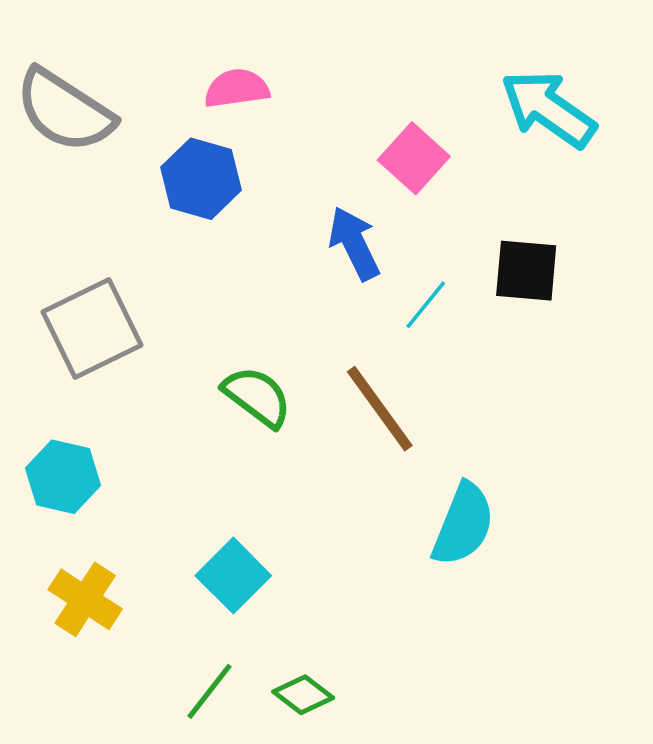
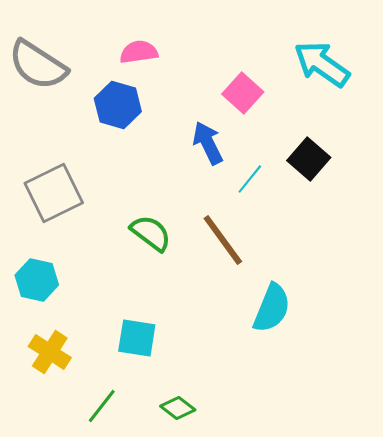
black square: (526, 271) -> (309, 159), turned 36
cyan square: (233, 576) -> (137, 338), turned -36
green line: (209, 691) -> (102, 406), moved

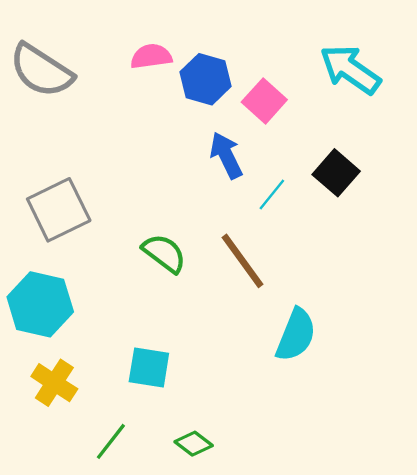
blue hexagon: (118, 105) -> (206, 79), moved
cyan hexagon: (37, 280) -> (40, 304), size x1.4

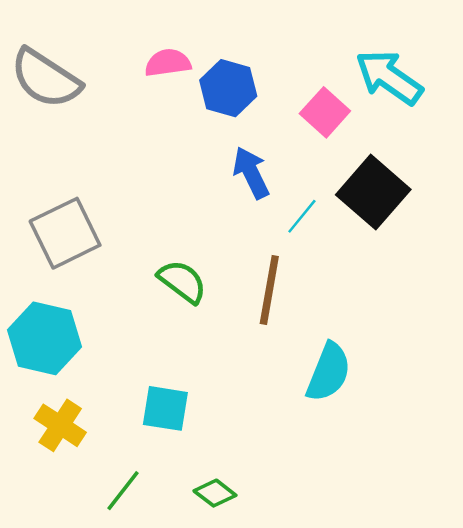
pink square: (264, 101) -> (325, 112), moved
black square: (336, 173) -> (373, 192), size x1.4
brown line: (243, 261) -> (269, 290), turned 46

